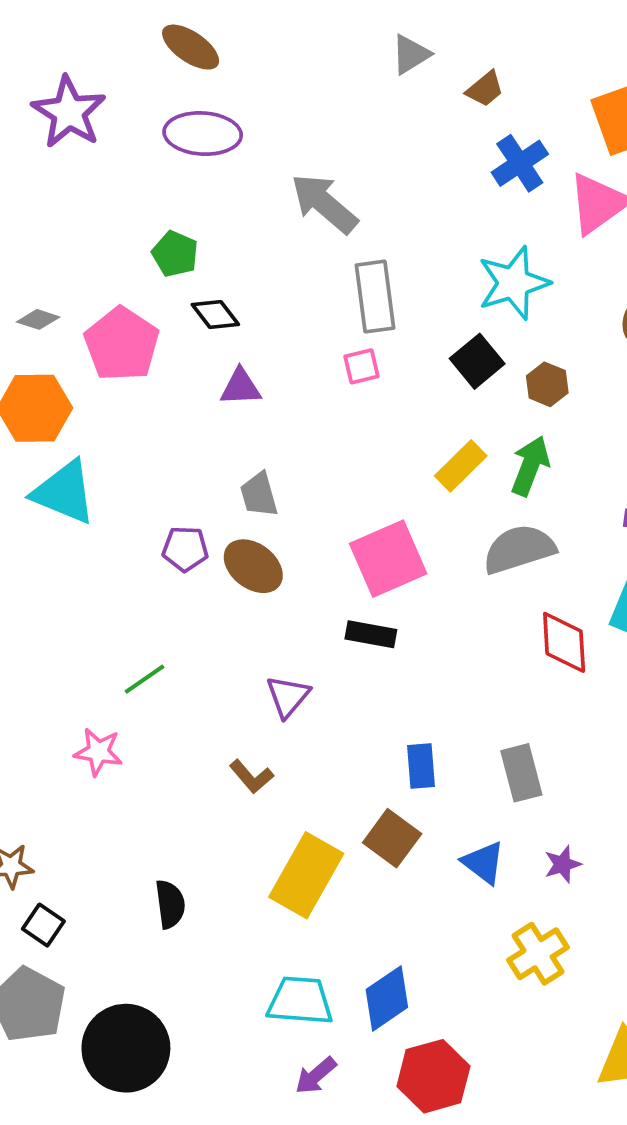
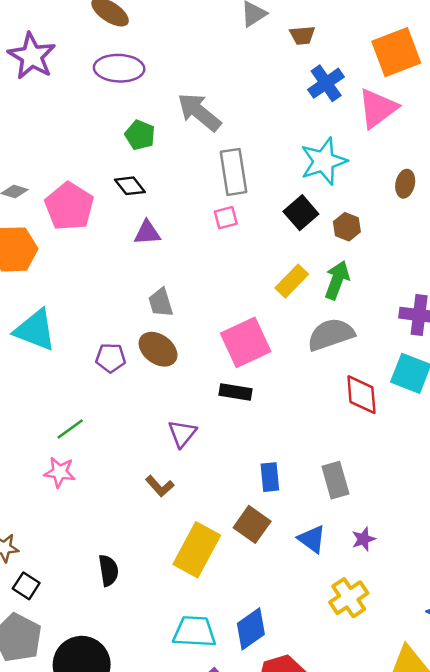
brown trapezoid: (485, 89) -> (302, 35), turned 36
green pentagon: (175, 254) -> (140, 135), moved
cyan triangle: (64, 492) -> (35, 330), moved
purple pentagon: (185, 549) -> (111, 358), moved
green line: (145, 679) -> (70, 429), moved

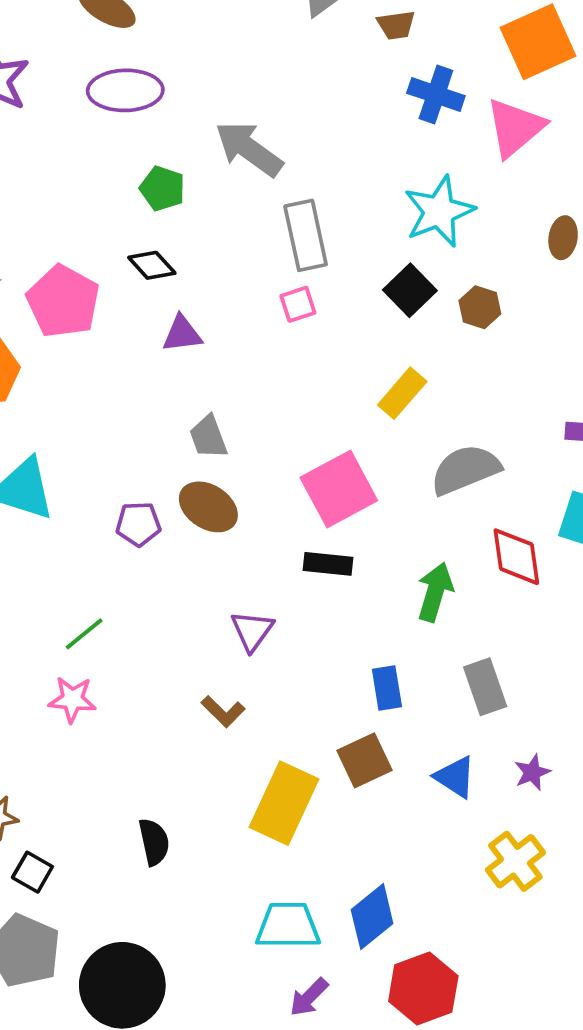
blue cross: (326, 83) -> (436, 94), turned -33
green arrow: (337, 280) -> (435, 592), moved
brown square: (252, 524) -> (365, 760), turned 33

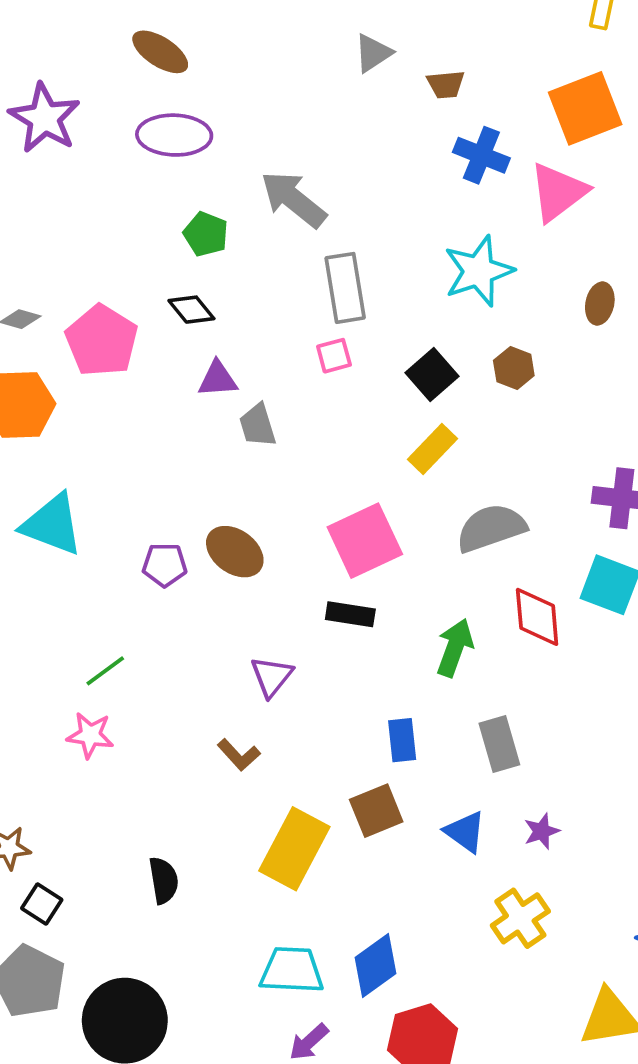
black square: (410, 290) -> (432, 374), moved
gray trapezoid: (208, 437) -> (258, 425), moved

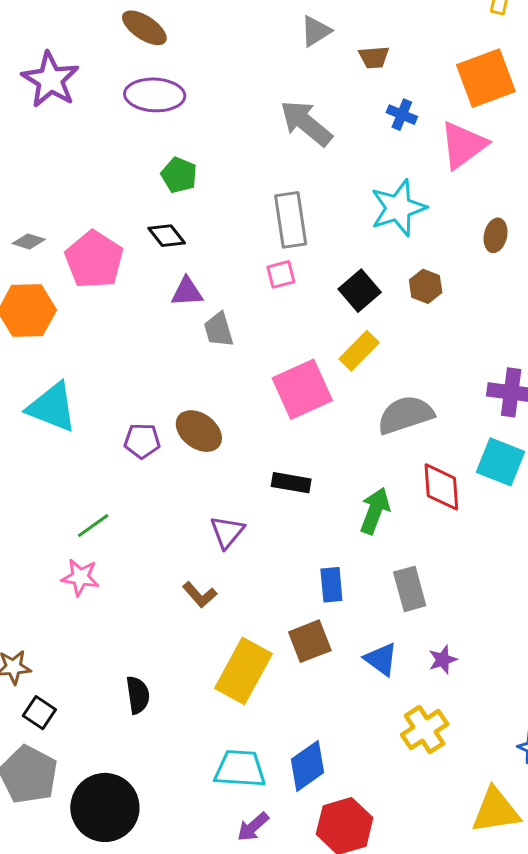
blue cross: (481, 155) -> (402, 115), size x0.7
gray arrow: (293, 199) -> (306, 123), moved
pink square: (365, 541) -> (302, 389), moved

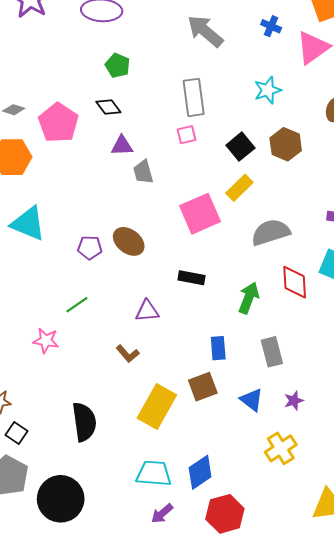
cyan star: (398, 208) -> (268, 90), size x0.7
brown hexagon: (426, 286) -> (286, 144), size x1.4
green line: (93, 526) -> (77, 305), moved
purple triangle: (227, 532) -> (147, 311), turned 45
black semicircle: (138, 695) -> (84, 422), size x1.5

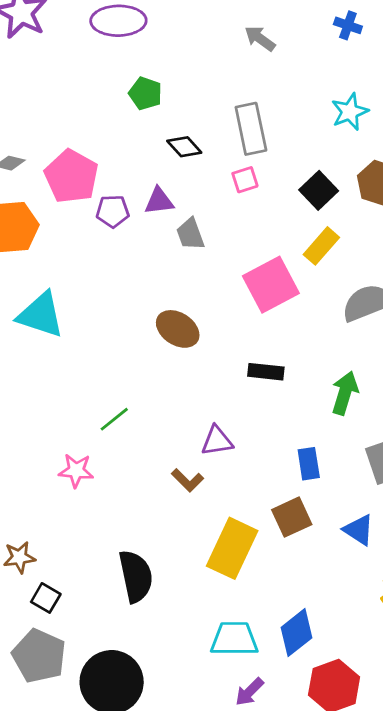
gray arrow: (205, 31) -> (260, 38), size x0.6
black diamond: (108, 107) -> (184, 147), moved
purple pentagon: (90, 248) -> (113, 211), moved
purple triangle: (147, 311) -> (217, 441), moved

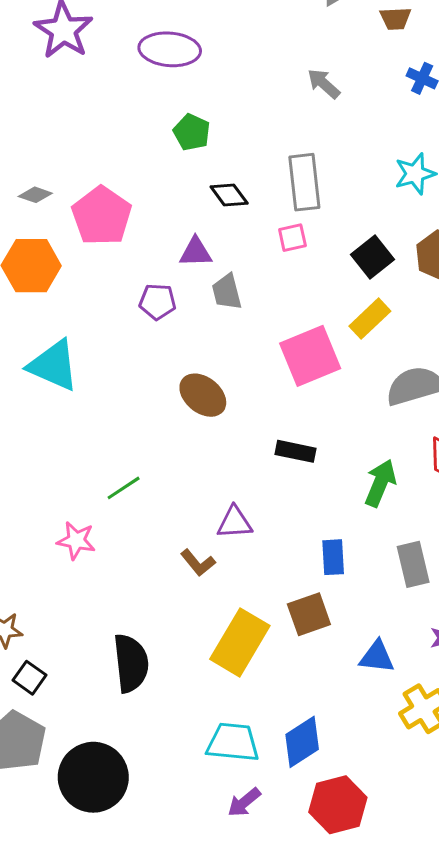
purple pentagon: (113, 211) -> (158, 302), moved
blue triangle: (359, 530) -> (377, 657), moved, turned -32

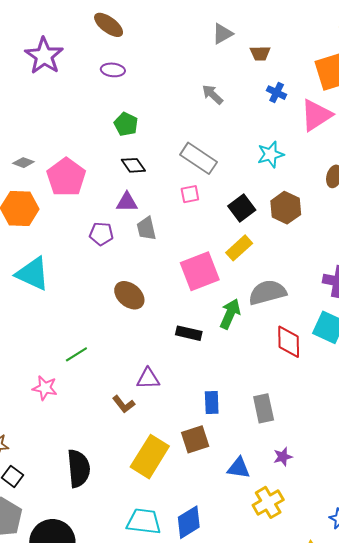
purple ellipse: (170, 49) -> (113, 70), size x0.6
gray rectangle: (304, 182) -> (198, 158), turned -51
black diamond: (229, 195) -> (133, 165), moved
green arrow: (380, 483) -> (230, 314), moved

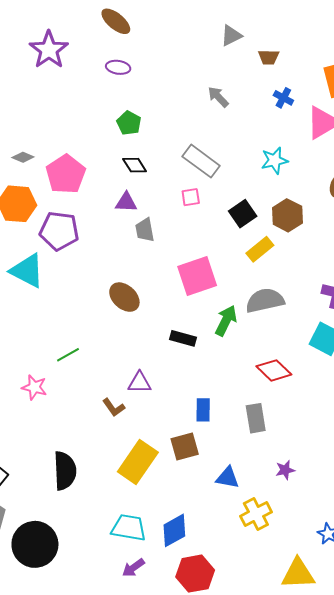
purple pentagon: (101, 234) -> (59, 231), moved, size x1.6
yellow rectangle: (239, 248) -> (260, 249), moved
red diamond: (289, 342) -> (274, 370), moved, turned -48
purple star: (283, 457) -> (285, 470), moved

